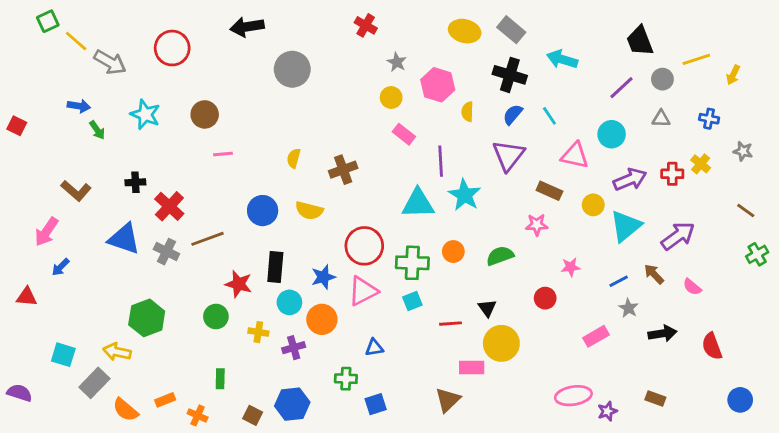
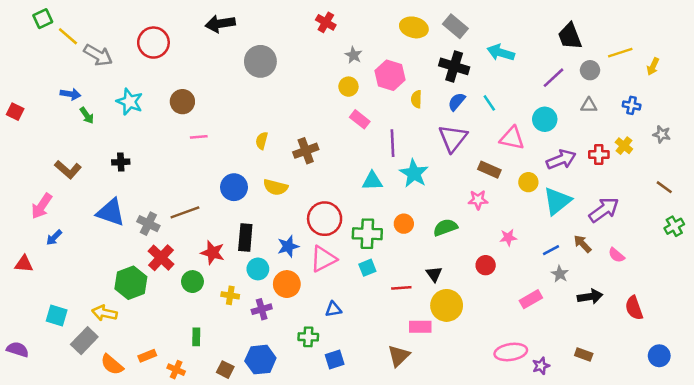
cyan triangle: (418, 203) -> (372, 181), size x0.7
red cross: (169, 206) -> (161, 258), moved

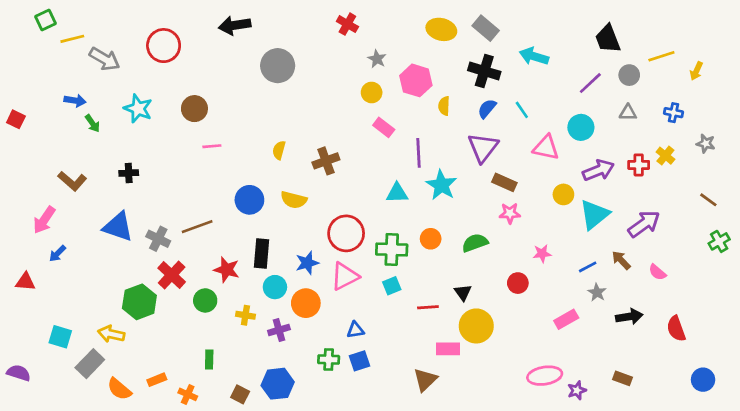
yellow line: (68, 36) -> (72, 39), turned -55
brown rectangle: (489, 170) -> (504, 182), moved
blue square: (335, 360) -> (359, 361), moved

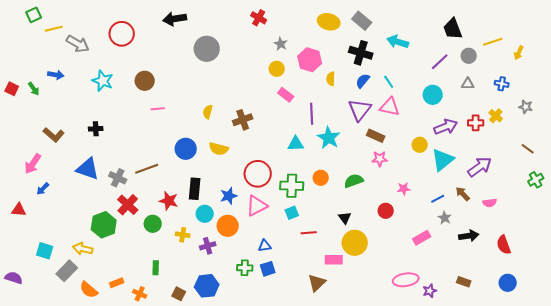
green arrow: (92, 123) -> (34, 89), moved
pink triangle: (546, 148) -> (390, 107), moved
pink semicircle: (657, 272) -> (490, 203), turned -48
red line: (428, 307) -> (309, 233), moved
blue circle: (703, 380) -> (508, 283), moved

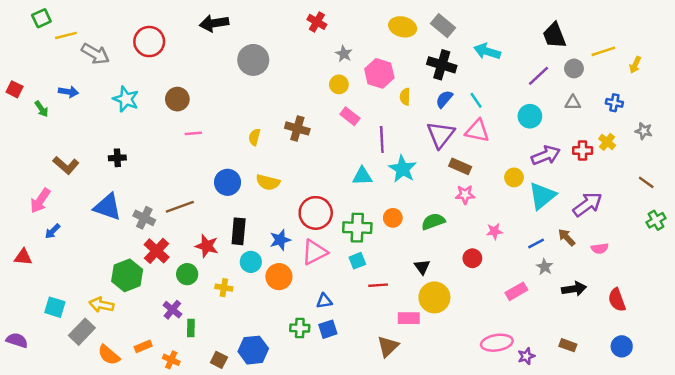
red square: (12, 89) -> (15, 89), moved
brown cross: (243, 120) -> (297, 128), moved, turned 36
purple cross: (208, 246) -> (172, 310), moved, turned -35

